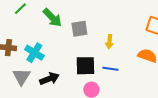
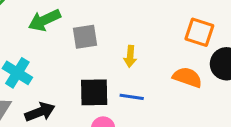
green arrow: (52, 18) -> (44, 20), turned 110

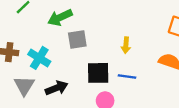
gray square: (85, 37) -> (77, 39), moved

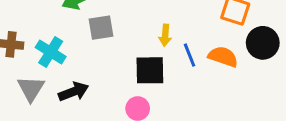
black square: (98, 73) -> (150, 70), moved
blue line: (127, 76) -> (190, 55), moved, turned 60

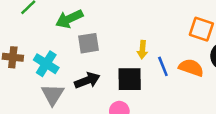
gray triangle: (31, 89) -> (53, 95), moved
black arrow: (74, 92) -> (87, 80), moved

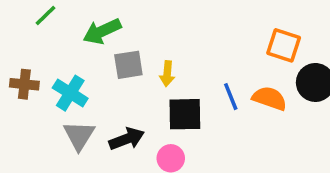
yellow arrow: (142, 50) -> (167, 74), moved
black arrow: (87, 80) -> (127, 139), moved

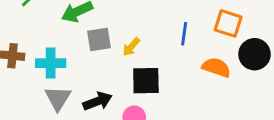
yellow arrow: (167, 74) -> (131, 47), turned 36
cyan cross: (70, 93) -> (51, 63), turned -32
blue line: (231, 97) -> (184, 34), moved, turned 30

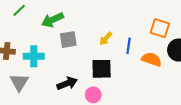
blue line: (184, 34) -> (129, 46), moved
yellow arrow: (131, 47) -> (106, 39), moved
gray triangle: (58, 98) -> (19, 82), moved

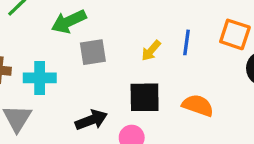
blue line: (129, 46) -> (187, 42), moved
orange semicircle: (152, 59) -> (198, 105), moved

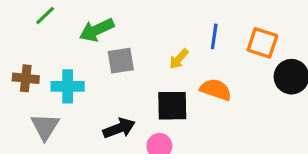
blue line: (187, 42) -> (214, 36), moved
orange semicircle: (198, 105) -> (216, 90), moved

